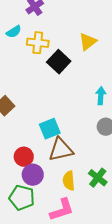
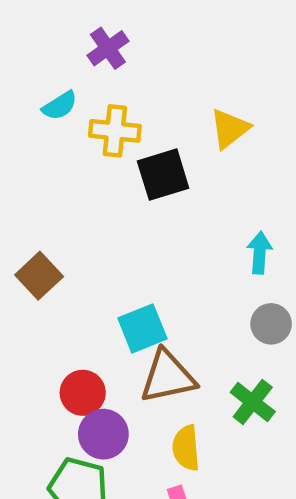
black square: (59, 62) -> (163, 175), turned 30
green cross: (98, 178) -> (253, 402), moved

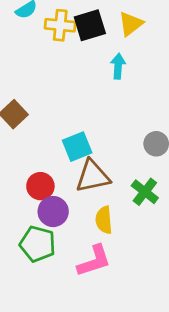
black square: (163, 175) -> (90, 25), moved
cyan arrow: (260, 253) -> (118, 66), moved

